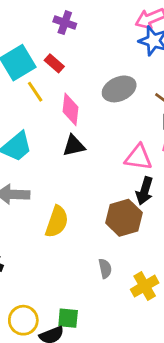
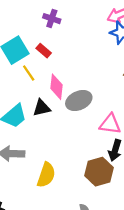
gray ellipse: (119, 89) -> (79, 101), moved
black triangle: (74, 146) -> (42, 108), moved

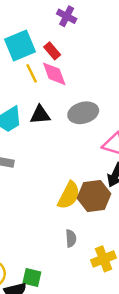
pink diamond: (56, 87) -> (54, 74), moved, turned -35
yellow semicircle: (46, 175) -> (69, 195), moved

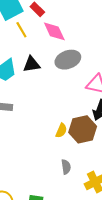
pink diamond: (54, 74) -> (54, 31), moved
yellow semicircle: (69, 195) -> (61, 130), size x0.6

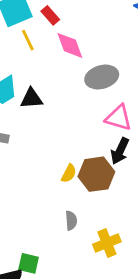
gray ellipse: (68, 60) -> (102, 77), moved
black triangle: (32, 64) -> (31, 98), moved

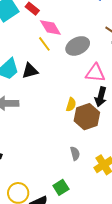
yellow line: (28, 40) -> (44, 44), moved
yellow semicircle: (69, 173) -> (71, 105), moved
green square: (29, 263) -> (61, 187), moved, turned -35

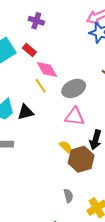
pink triangle: (95, 73) -> (75, 116), moved
yellow semicircle: (71, 105) -> (66, 147), turned -64

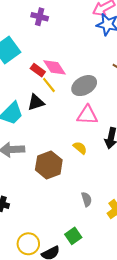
red rectangle: (29, 50) -> (38, 70), moved
black triangle: (25, 112) -> (36, 102), moved
brown hexagon: (81, 159) -> (49, 165), moved

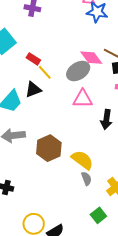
pink diamond: (55, 67) -> (91, 58), moved
yellow semicircle: (80, 148) -> (82, 160), moved, size x1.6
green square: (73, 236) -> (98, 215), moved

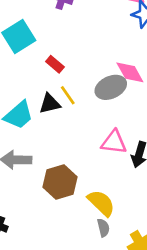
yellow line: (45, 72) -> (68, 95), moved
pink triangle: (83, 99) -> (114, 142), moved

